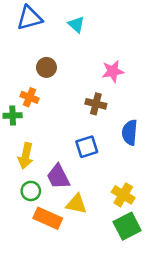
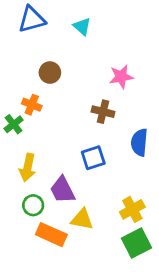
green cross: (13, 116) -> (14, 124), turned -36
yellow cross: (123, 195) -> (132, 209), turned 30

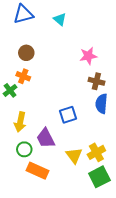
brown circle: (50, 73) -> (26, 53), moved
brown cross: (103, 112) -> (96, 81), moved
yellow triangle: (82, 219) -> (74, 155), moved, turned 42

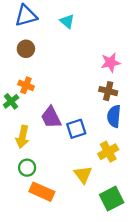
brown circle: (26, 53) -> (26, 49), moved
pink star: (88, 56) -> (111, 62), moved
purple trapezoid: (46, 138) -> (51, 117), moved
yellow cross: (96, 152) -> (108, 152), moved

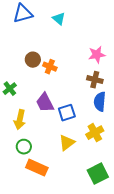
brown circle: (26, 49) -> (33, 60), moved
orange cross: (26, 85) -> (50, 67), moved
yellow triangle: (83, 175) -> (67, 143), moved, turned 30

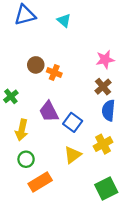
brown cross: (95, 80) -> (103, 87), turned 35
blue square: (67, 113) -> (73, 122), turned -36
orange rectangle: (37, 168) -> (40, 182), turned -55

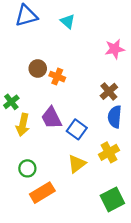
pink star: (105, 59) -> (115, 49), moved
yellow arrow: (22, 130) -> (23, 125), moved

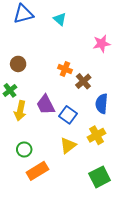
brown circle: (38, 69) -> (18, 64), moved
orange cross: (57, 77) -> (65, 69), moved
brown cross: (109, 91) -> (83, 81), moved

